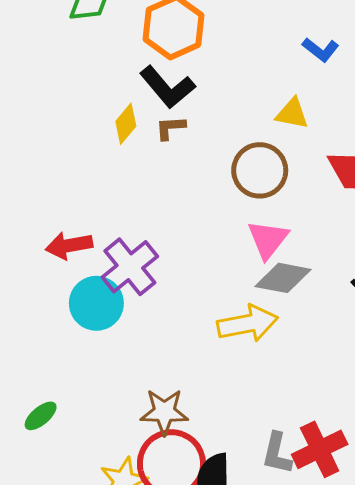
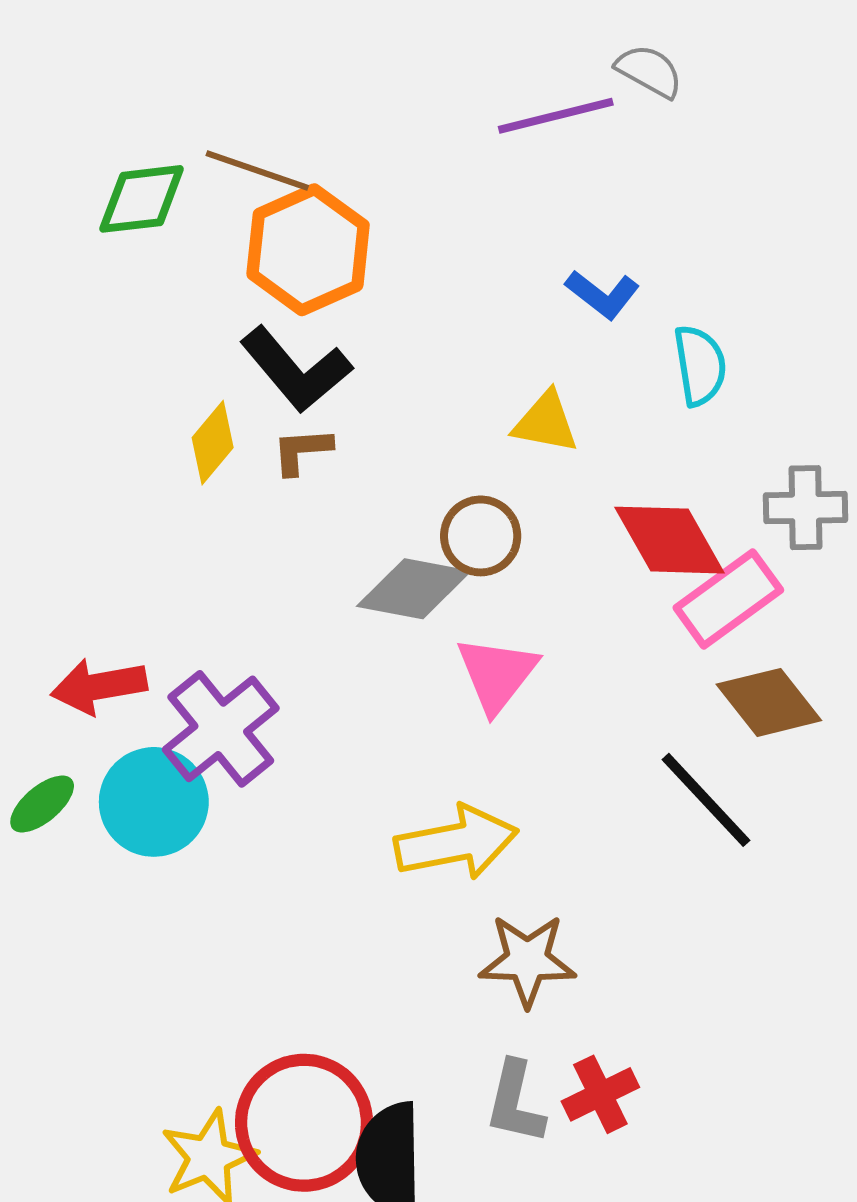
brown circle: (260, 170) -> (481, 536), size x0.7
gray diamond: (283, 278) -> (414, 589), moved
brown star: (164, 412) -> (527, 960), moved
green ellipse: (41, 416) -> (42, 804), moved
red cross: (320, 449) -> (600, 1094), size x0.7

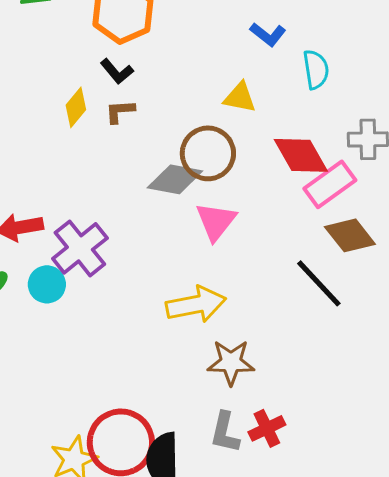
black L-shape: (296, 370) -> (117, 71), size x0.6
brown circle: (481, 536) -> (208, 153), size x1.4
cyan circle: (154, 802) -> (47, 284), size x0.7

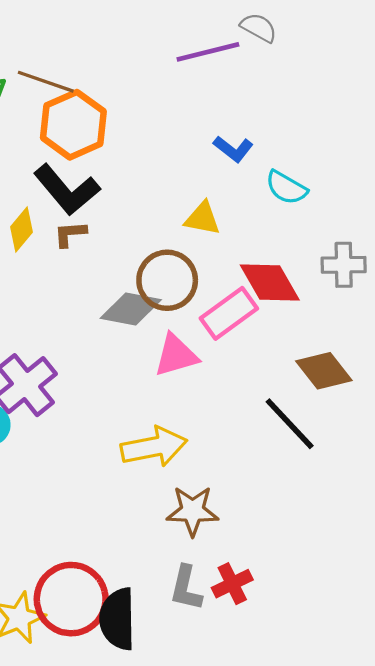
cyan semicircle: (316, 69) -> (286, 188), turned 129
black L-shape: (117, 71) -> (67, 190), size x1.8
pink rectangle: (330, 184) -> (229, 313), moved
pink triangle: (216, 221) -> (176, 355), turned 36

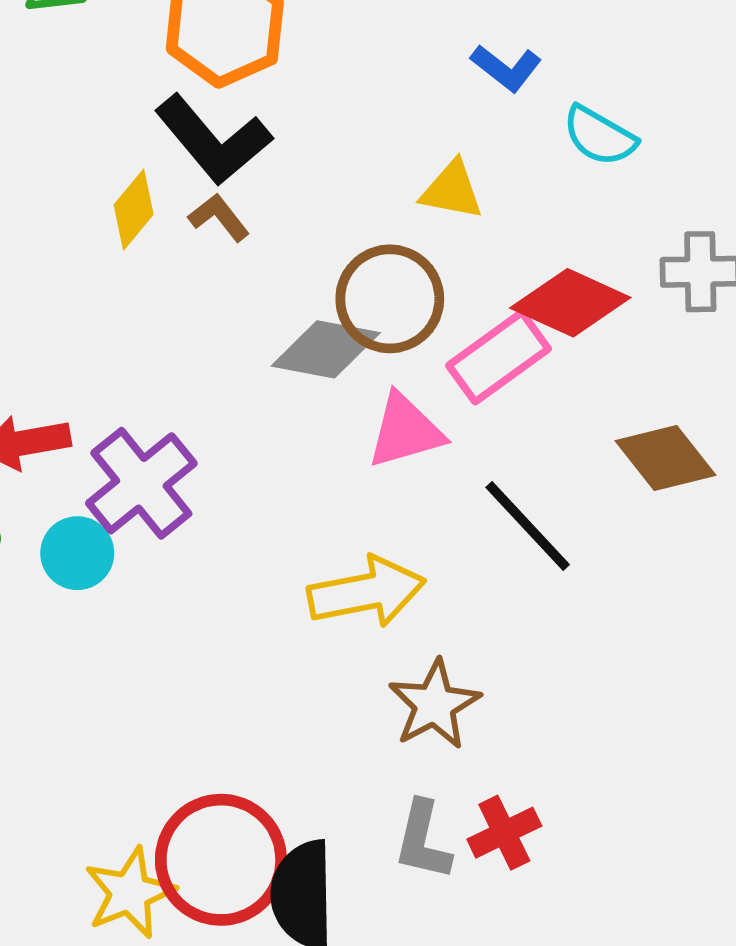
brown L-shape: (70, 234) -> (219, 217), turned 56
red diamond: (270, 282) -> (570, 303), turned -36
black line: (290, 424) -> (528, 526), moved
brown star: (193, 511) -> (434, 705), turned -30

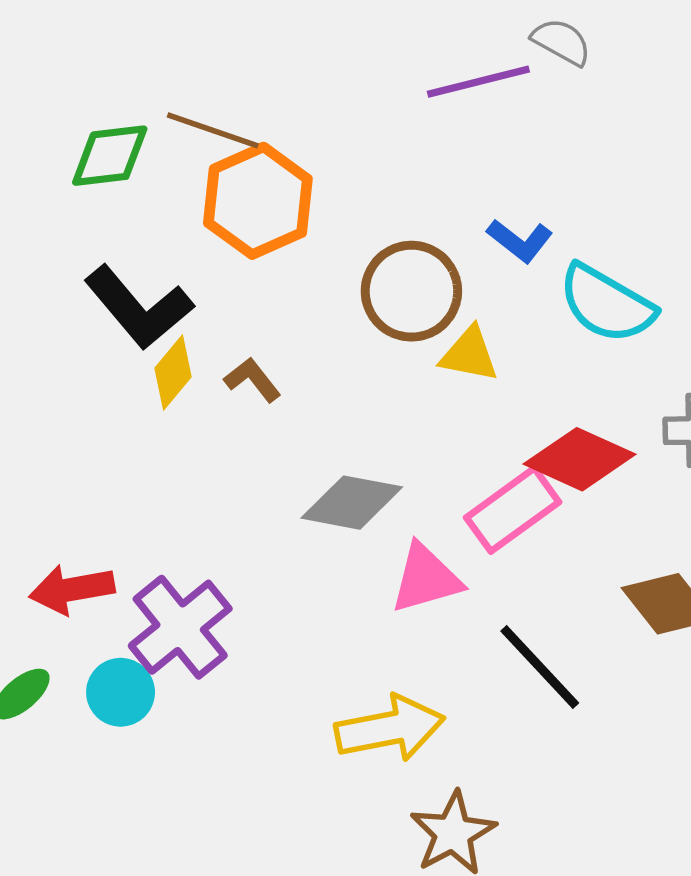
cyan semicircle: (599, 136) -> (607, 304), size x1.4
black L-shape: (213, 140) -> (139, 307), moved
brown circle: (390, 299) -> (411, 291), moved

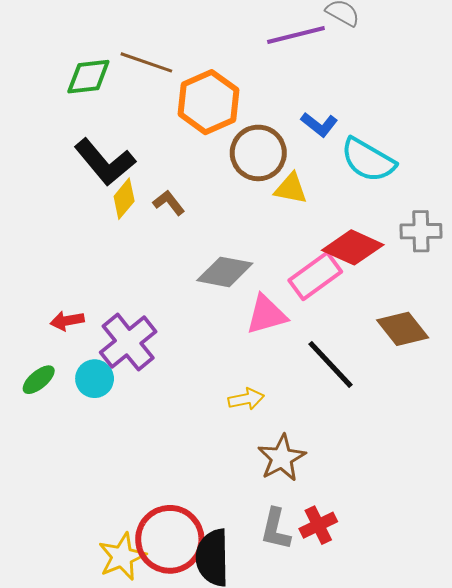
orange hexagon: (258, 201) -> (208, 102), moved
red arrow: (72, 589) -> (67, 321), size x0.7
yellow arrow: (390, 728) -> (246, 399), size x0.6

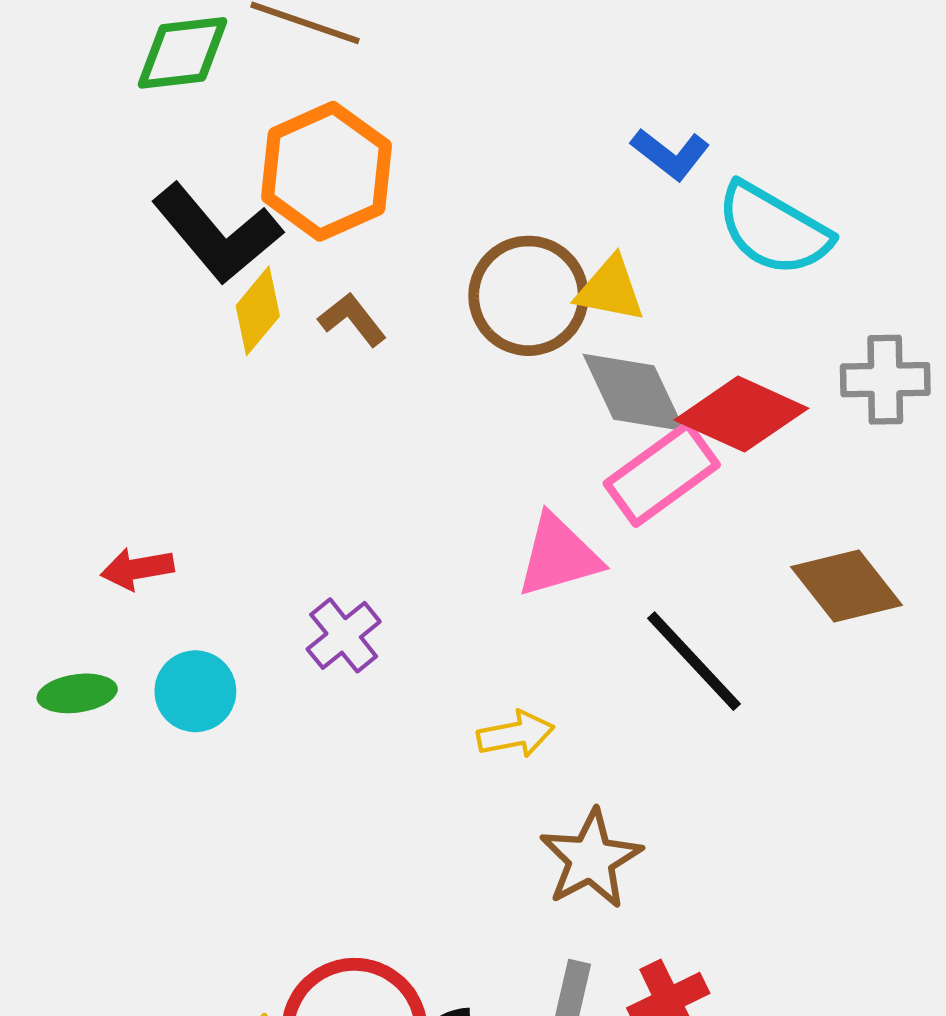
orange hexagon: (208, 102) -> (326, 171), moved
brown circle: (258, 153) -> (528, 296), moved
gray diamond: (225, 272) -> (634, 393), moved, turned 54
purple cross: (128, 342) -> (344, 635), moved, size x0.6
green ellipse: (39, 380) -> (77, 693), turned 32

